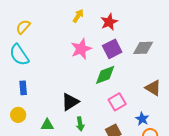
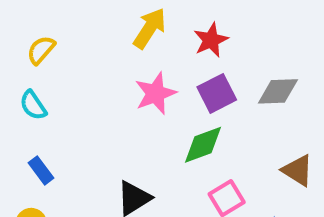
yellow arrow: (78, 16) -> (150, 28), size x1.5
cyan semicircle: (19, 55) -> (33, 105), size x0.7
blue rectangle: (23, 88) -> (41, 170), turned -32

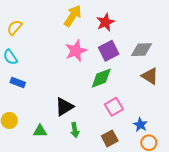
blue rectangle: (41, 170) -> (18, 82), moved, turned -32
brown triangle: (298, 170) -> (150, 76), moved

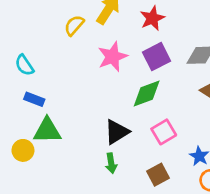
yellow semicircle: (15, 27) -> (74, 25), moved
black triangle: (64, 107) -> (117, 132), moved
green triangle: (40, 131) -> (47, 131), moved, size x1.5

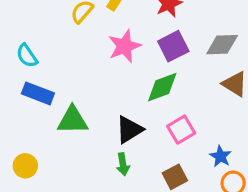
blue rectangle: (34, 99) -> (38, 93), size x1.4
green triangle: (47, 131) -> (73, 120), moved
yellow circle: (23, 150) -> (25, 166), moved

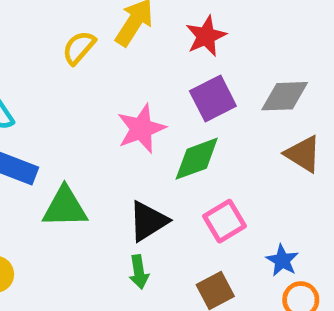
pink star: (124, 46) -> (141, 129), moved

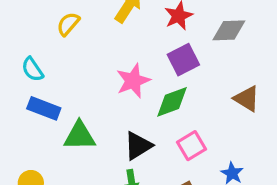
yellow semicircle: (79, 48) -> (68, 24), moved
gray diamond: (285, 96) -> (229, 30), moved

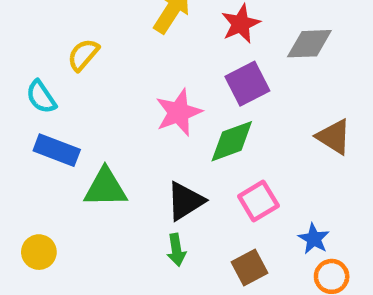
yellow semicircle: (68, 24) -> (83, 55), moved

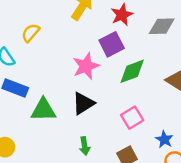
purple square: (247, 84) -> (112, 44), moved
green diamond: (232, 141) -> (132, 71), moved
black triangle: (185, 201) -> (83, 103), moved

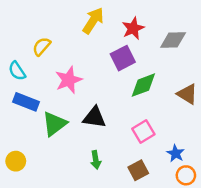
pink star: (86, 66) -> (69, 80), moved
black triangle: (83, 103) -> (94, 117), turned 40
green triangle: (43, 110) -> (54, 124), turned -36

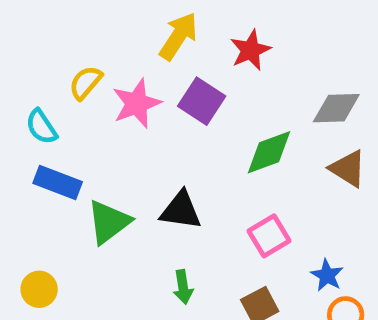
gray diamond: (173, 40) -> (336, 108), moved
purple square: (123, 58) -> (202, 101), moved, turned -30
pink star: (69, 80) -> (137, 104), moved

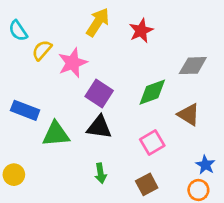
purple square: (202, 101) -> (99, 94), moved
cyan semicircle: (41, 127) -> (18, 31), moved
brown triangle: (348, 169) -> (189, 115), moved
green triangle: (109, 222) -> (56, 134), turned 32
blue star: (327, 275) -> (205, 165), moved

